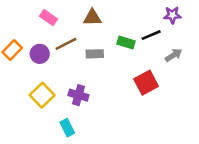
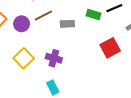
cyan rectangle: (67, 128) -> (53, 87), moved

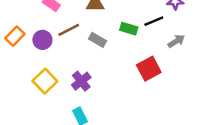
gray rectangle: (67, 24) -> (98, 40), turned 32
purple cross: (54, 58) -> (81, 81), turned 35

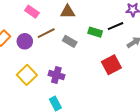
purple cross: (81, 81) -> (56, 75), turned -35

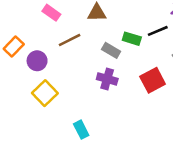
purple circle: (25, 41) -> (37, 61), moved
gray rectangle: (70, 41) -> (111, 50), moved
purple cross: (56, 75) -> (107, 79), moved

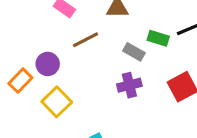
orange rectangle: (14, 46) -> (20, 81), moved
purple cross: (107, 79) -> (129, 85), turned -30

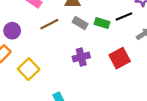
gray rectangle: (134, 52) -> (80, 23), moved
purple circle: (48, 64) -> (12, 31), moved

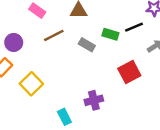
gray rectangle: (80, 23) -> (87, 45), moved
purple cross: (81, 57) -> (94, 100), moved

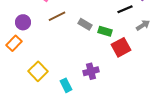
green rectangle: (110, 34) -> (105, 31), moved
yellow square: (31, 84) -> (38, 71), moved

